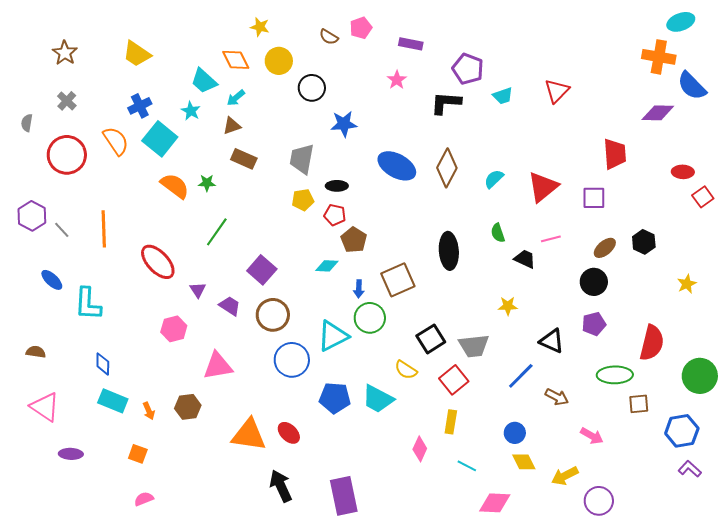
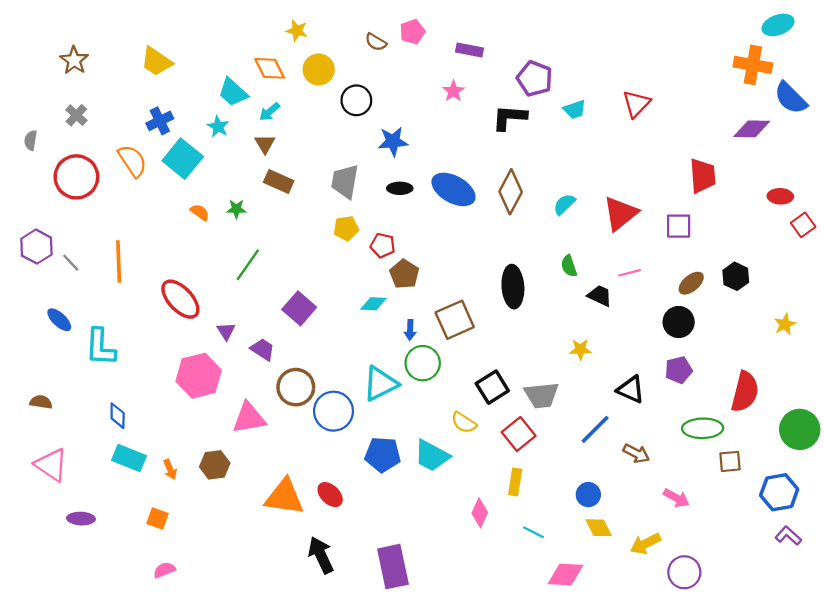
brown triangle: (232, 126) -> (265, 144), turned -42
orange semicircle: (175, 186) -> (200, 212), size x0.6
black ellipse: (337, 186) -> (400, 188), moved
brown circle: (273, 315) -> (296, 387), moved
pink hexagon: (174, 329) -> (199, 376), size x1.5

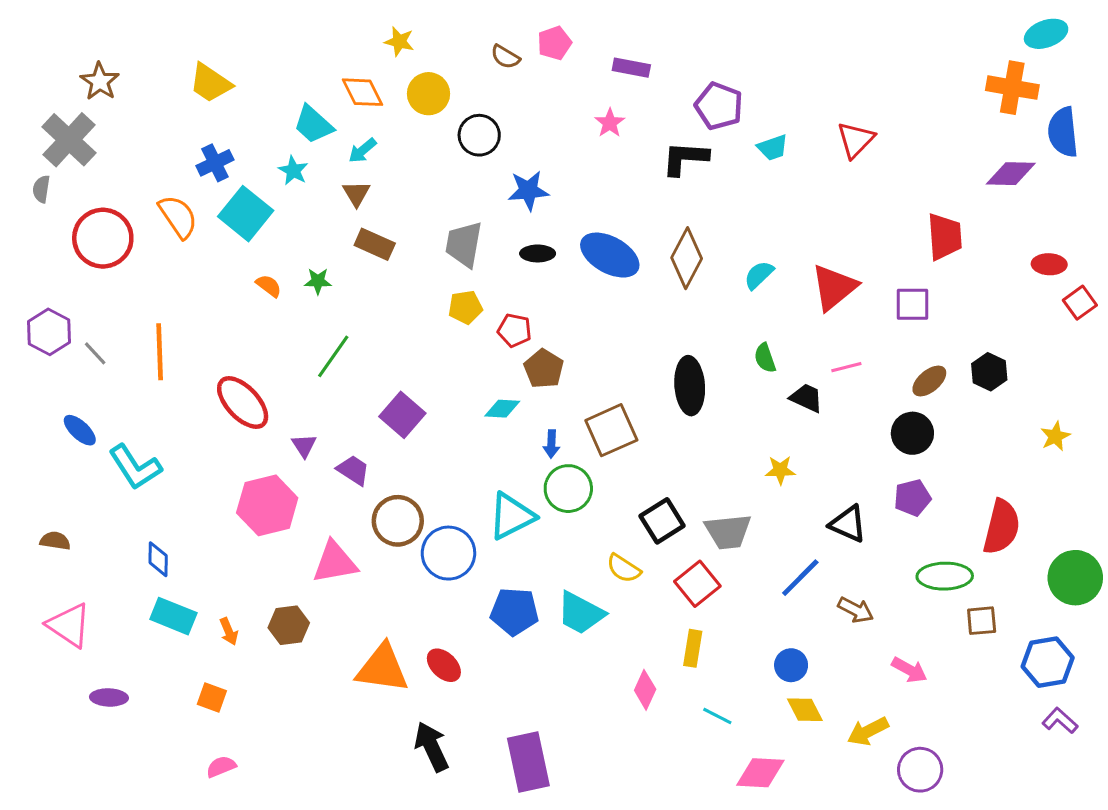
blue semicircle: (791, 98) -> (1063, 132), turned 39
gray cross: (76, 115) -> (69, 140), moved, size x1.8
cyan L-shape: (100, 347) -> (135, 467), turned -36

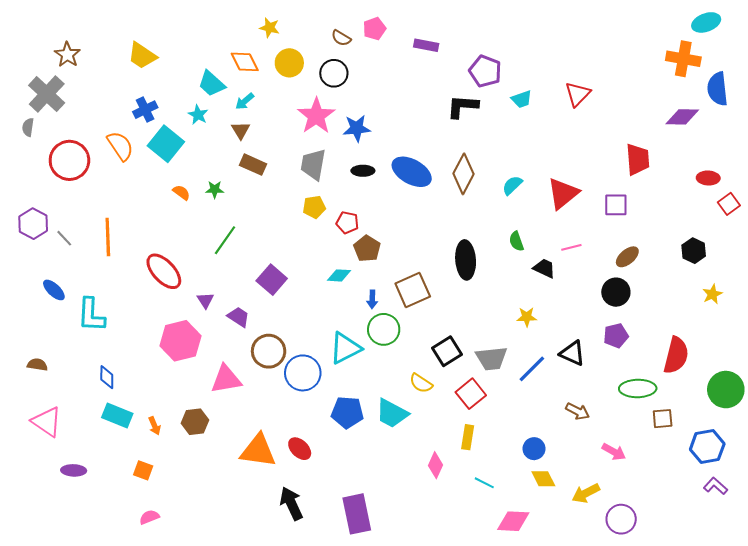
pink star: (610, 123) -> (316, 116), moved, size x1.8
black circle: (479, 135) -> (334, 73), moved
black hexagon: (989, 372) -> (694, 251), moved
cyan L-shape: (135, 467) -> (91, 315), turned 36
blue line: (800, 578) -> (532, 369), moved

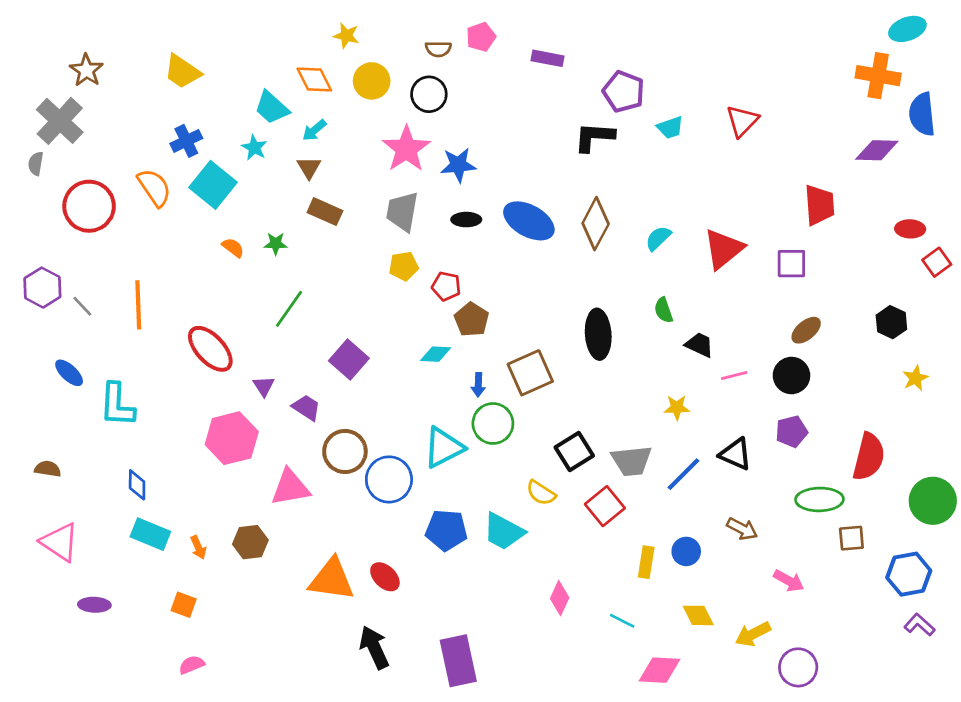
brown semicircle: (341, 38) -> (438, 49), turned -30
pink line: (571, 247) -> (734, 375), moved
yellow rectangle: (468, 437) -> (646, 562), moved
blue circle: (534, 449) -> (686, 551), moved

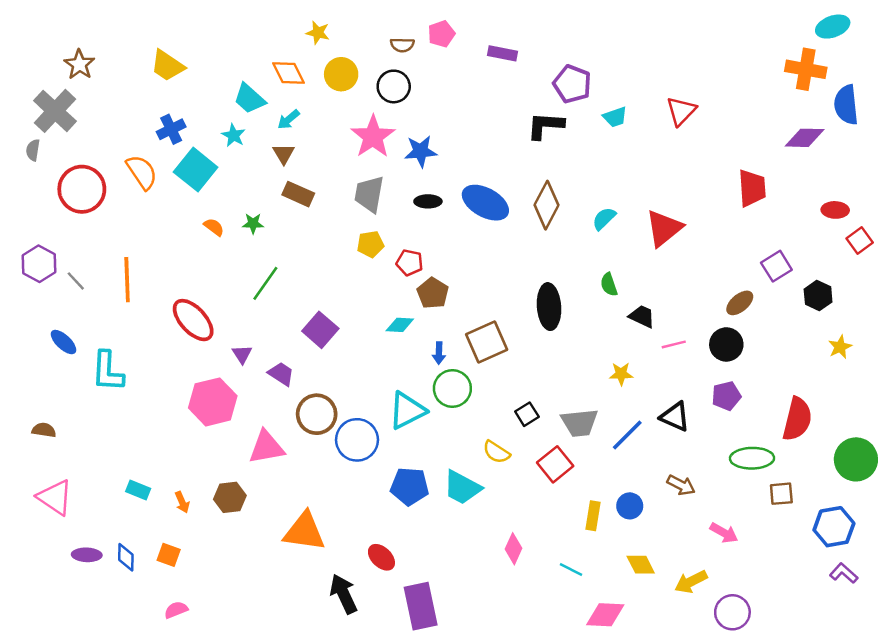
purple square: (791, 264) -> (776, 266), moved, turned -32
black square: (574, 451) -> (527, 414), size x0.7
blue diamond: (137, 485) -> (126, 557), moved
cyan rectangle: (150, 534) -> (138, 490), size x0.7
red ellipse: (385, 577) -> (381, 557), moved

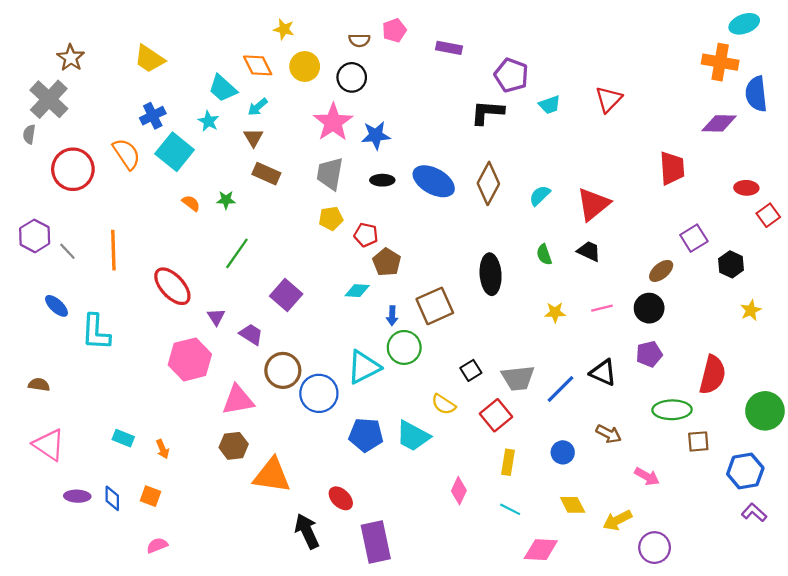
black trapezoid: (642, 316) -> (589, 251), moved
yellow star: (621, 374) -> (555, 312), moved
brown hexagon: (230, 497) -> (234, 446), moved
yellow rectangle: (593, 516) -> (508, 462), moved

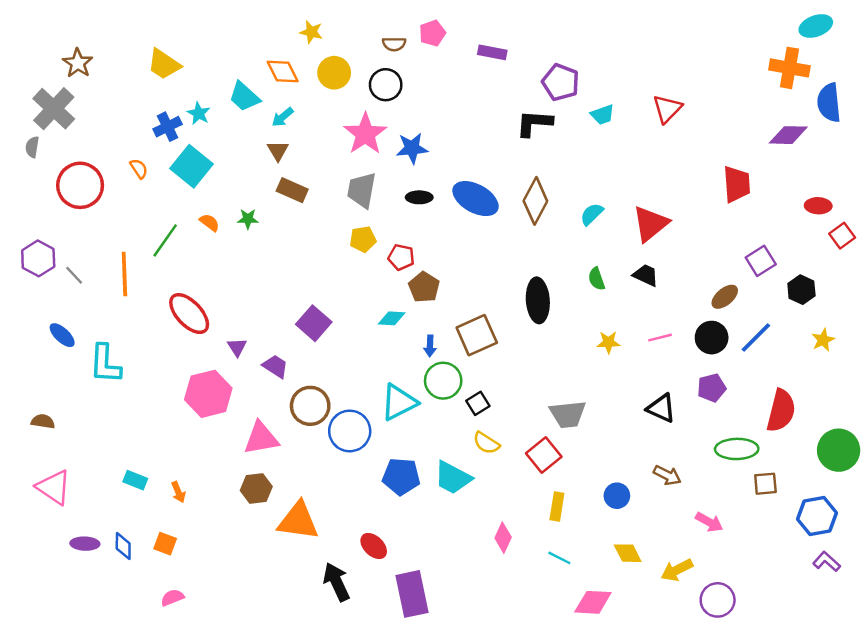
cyan star: (208, 121) -> (199, 113), moved
orange semicircle: (126, 154) -> (139, 169), size x0.6
green line: (237, 253) -> (165, 240), moved
black square: (471, 370) -> (478, 403), moved
blue line: (561, 389) -> (756, 338), moved

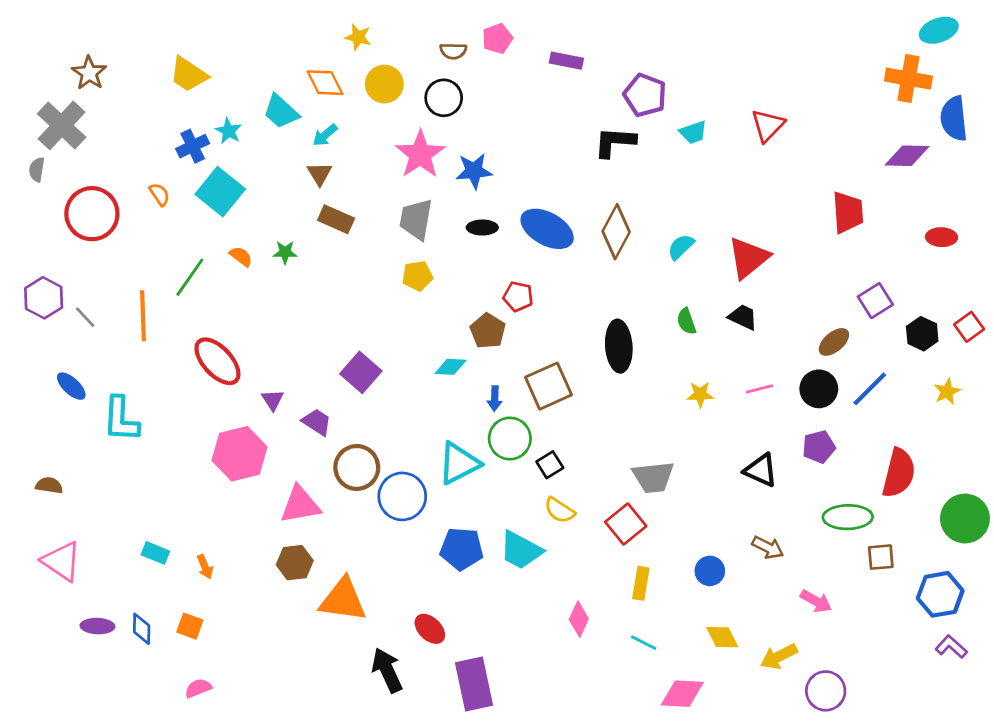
red square: (842, 236) -> (969, 327), moved
red pentagon: (401, 257) -> (518, 296), moved

